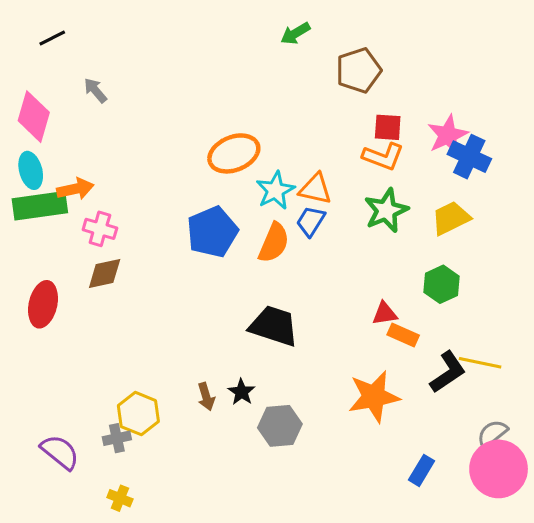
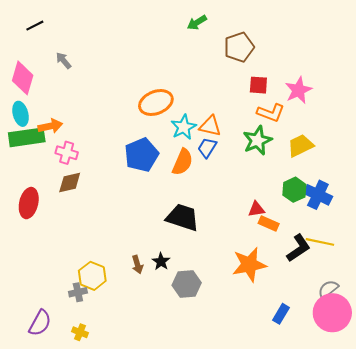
orange L-shape: (383, 157) -> (271, 113), moved
blue cross: (469, 157) -> (318, 195), moved
purple semicircle: (60, 452) -> (40, 323), moved, turned 80

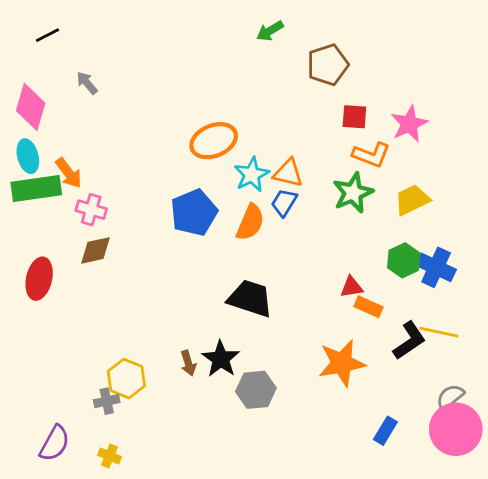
orange arrow: (50, 126) -> (69, 173), turned 65
black star: (161, 261) -> (221, 359), size x1.5

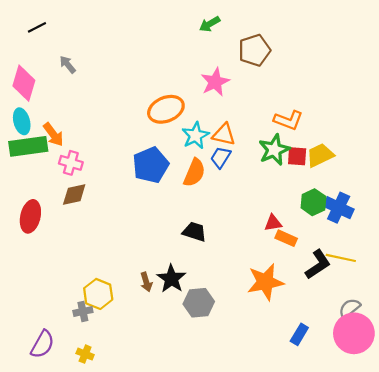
red square: (354, 117) -> (297, 156), moved
pink star: (409, 124) -> (215, 82), moved
black trapezoid: (250, 298) -> (194, 232), size x0.7

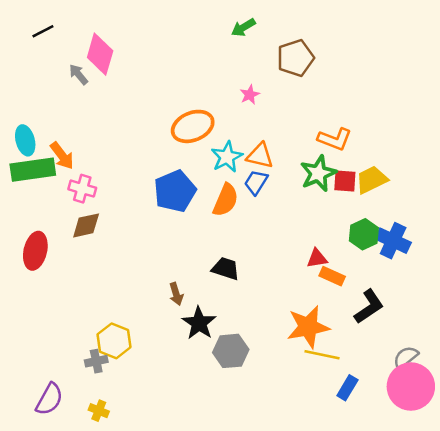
pink star: (215, 82) -> (250, 95), size x0.6
pink diamond: (24, 83) -> (100, 54), moved
yellow line: (341, 258) -> (322, 355), moved
brown arrow: (146, 282) -> (176, 294), moved

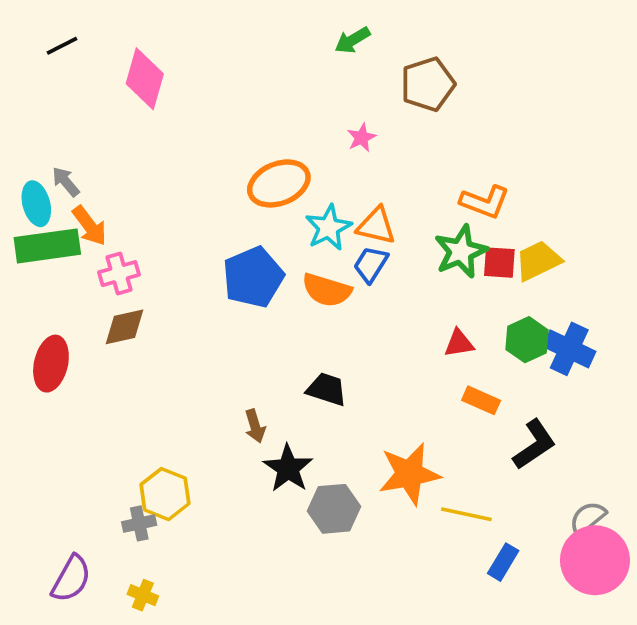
gray arrow: (78, 74) -> (66, 182), moved
pink cross: (82, 189) -> (119, 274), turned -32
orange semicircle: (226, 200) -> (327, 290), turned 84
red triangle: (317, 258) -> (459, 343), moved
orange star: (308, 327) -> (409, 474), moved

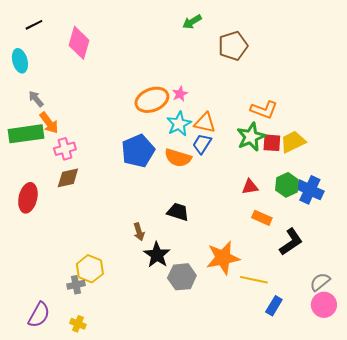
pink star: (362, 138) -> (180, 94), moved
cyan ellipse: (36, 204) -> (20, 61), moved
pink circle: (595, 560) -> (324, 305), size x0.7

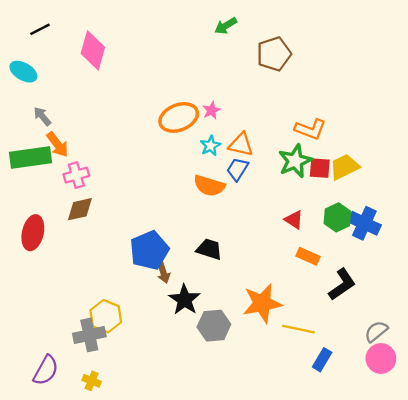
cyan ellipse: (20, 61) -> (23, 72), turned -45
cyan star: (179, 124) -> (210, 146), size x0.7
blue pentagon: (138, 151) -> (149, 250), moved
red triangle: (250, 187) -> (294, 220), turned 42
gray cross: (76, 285) -> (89, 335), size x1.5

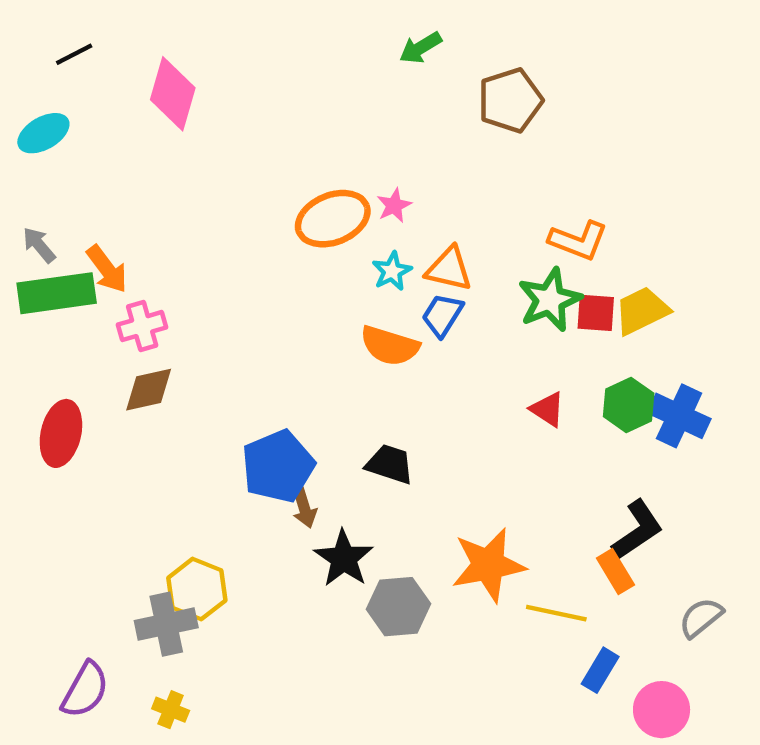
cyan ellipse: (23, 72) -> (43, 133), turned -60
gray arrow: (42, 116) -> (39, 245), moved
orange rectangle: (308, 256) -> (615, 572), moved, turned 35
pink circle: (381, 358) -> (662, 710), moved

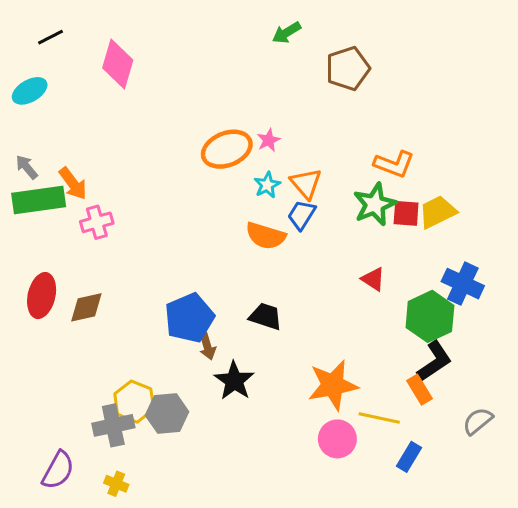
orange triangle: (449, 269) -> (306, 183), turned 36
brown diamond: (149, 390) -> (86, 307), moved
green hexagon: (629, 405) -> (430, 316), moved, size x1.4
gray hexagon: (398, 607) -> (167, 414), moved
pink circle: (662, 710) -> (337, 439), moved

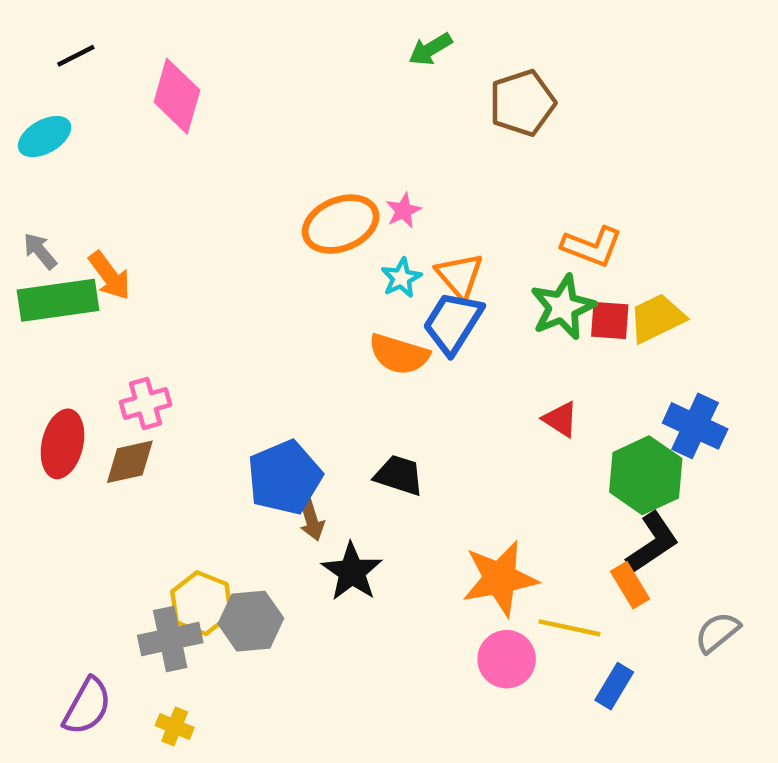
blue trapezoid: (301, 215) -> (453, 323), size x1.4
pink cross: (97, 222) -> (145, 403), moved

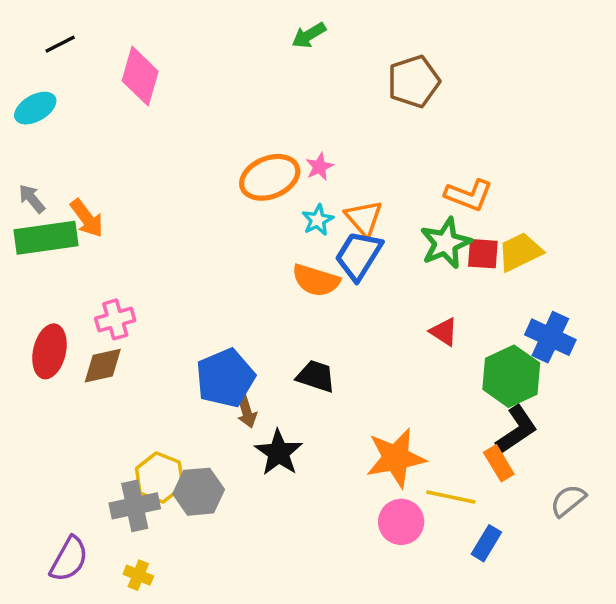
green arrow: (430, 49) -> (309, 35), moved

